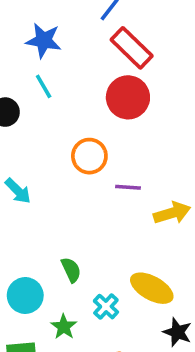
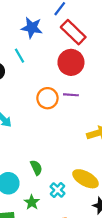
blue star: (44, 40) -> (32, 28), moved
purple line: (128, 187) -> (71, 95), moved

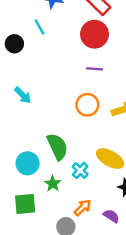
orange circle: (47, 98) -> (87, 105), moved
green semicircle: (36, 168) -> (57, 147), size x1.6

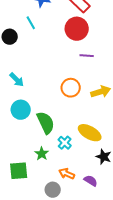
purple line: (95, 69) -> (87, 56), moved
cyan circle: (28, 163) -> (21, 110), moved
orange arrow: (83, 208) -> (67, 174), turned -112

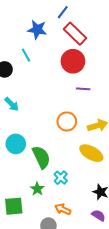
cyan arrow: (17, 80) -> (12, 104), moved
yellow ellipse: (90, 133) -> (91, 153), moved
purple semicircle: (91, 181) -> (98, 215), moved

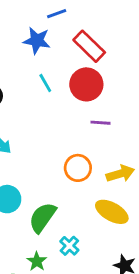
blue line: (63, 12) -> (57, 14), moved, turned 32
cyan line: (26, 55) -> (45, 83), moved
green semicircle: (41, 157) -> (42, 217), turned -120

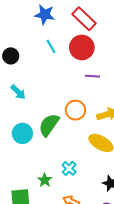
green semicircle: (42, 217) -> (49, 125), moved

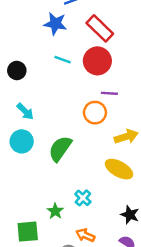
cyan line: (51, 46) -> (63, 60), turned -40
orange circle: (75, 110) -> (95, 113), moved
cyan circle: (22, 133) -> (22, 141), moved

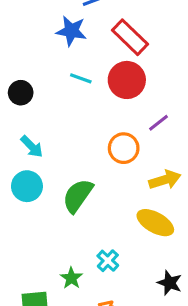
purple line: (109, 93) -> (158, 123), moved, turned -42

